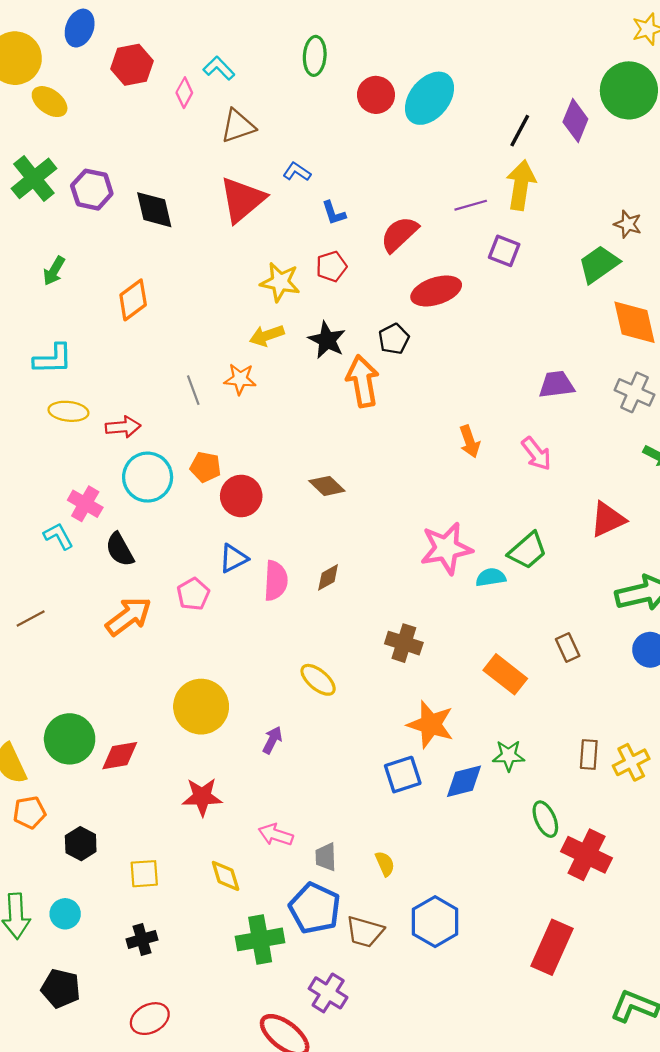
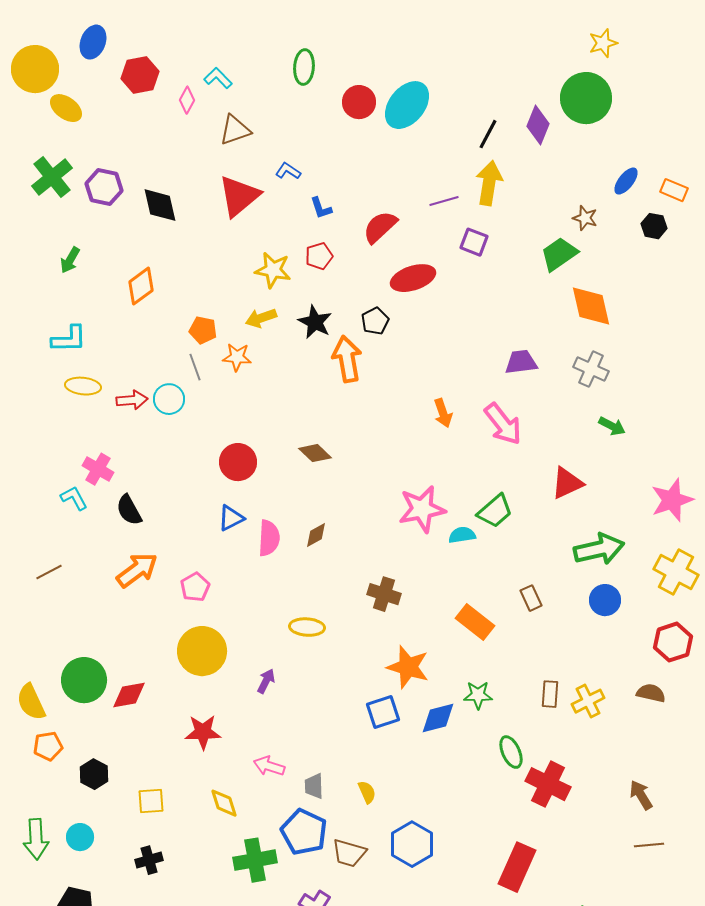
pink arrow: (536, 454) -> (503, 424), size x1.4
orange pentagon: (206, 467) -> (203, 330), moved
cyan circle: (148, 477) -> (169, 399), moved, size x0.7
pink pentagon: (193, 594) -> (195, 587), moved
yellow ellipse: (318, 680) -> (307, 627), turned -36

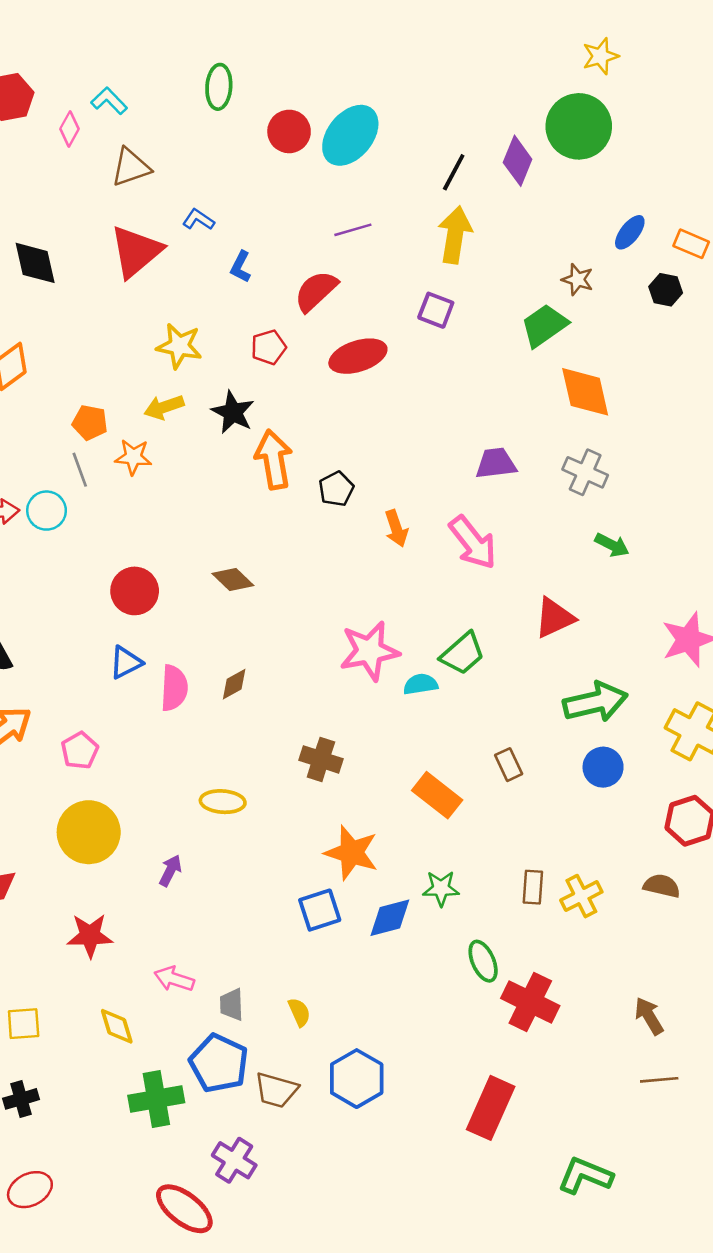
purple line: (444, 201) -> (353, 230), moved
blue L-shape: (321, 208) -> (241, 267), turned 45
red pentagon: (319, 256) -> (269, 347), moved
black pentagon: (375, 321) -> (336, 489), moved

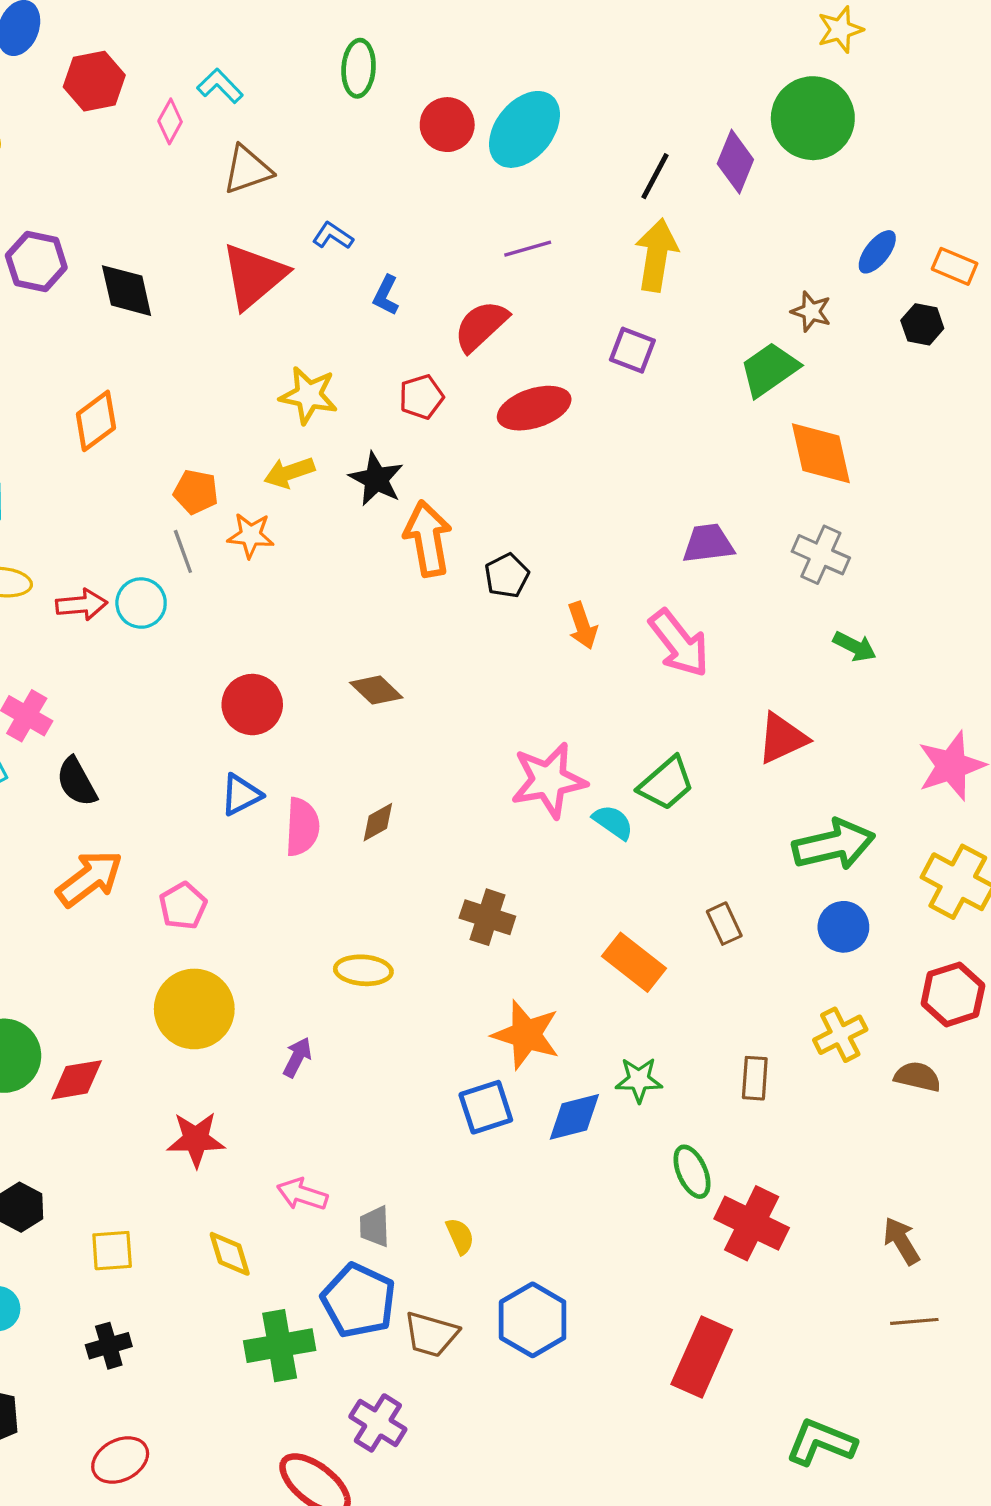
cyan semicircle: (421, 684) -> (613, 822), turned 44
yellow cross: (581, 896) -> (840, 1035), moved

